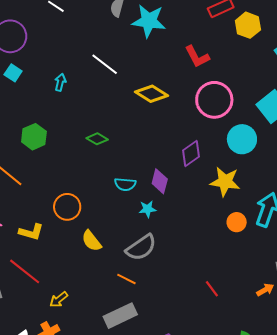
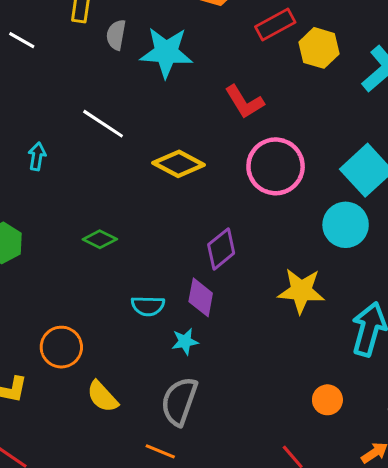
cyan circle: (242, 139) -> (346, 225), moved
purple diamond: (191, 154) -> (221, 249), moved
orange circle: (237, 222) -> (327, 400), moved
gray semicircle: (141, 248) -> (179, 401), turned 148

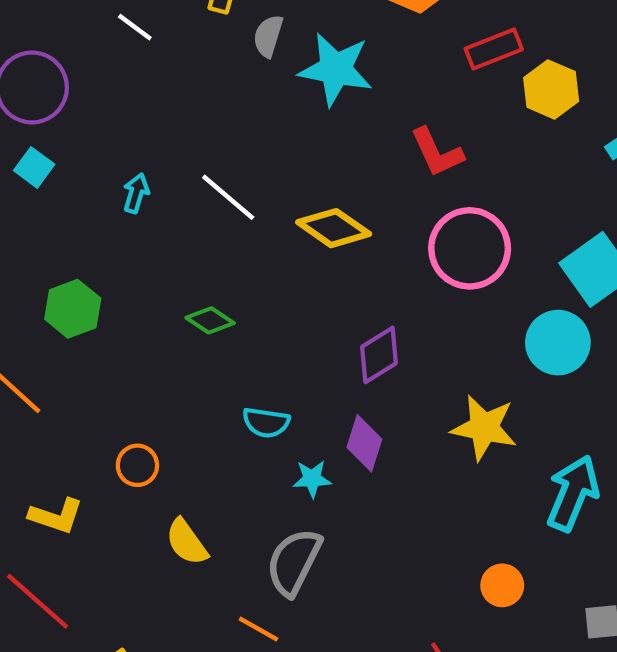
white line: (103, 124) -> (228, 197), moved
purple diamond: (201, 297) -> (364, 443), moved
orange circle: (61, 347) -> (137, 465), size x0.7

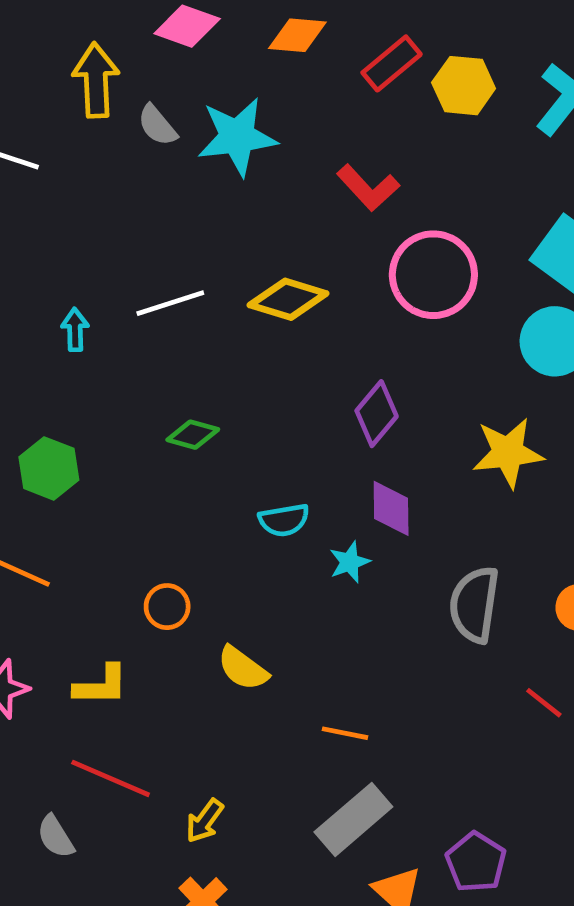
gray semicircle: (268, 36) -> (157, 125), turned -39
white line: (228, 197) -> (170, 303), turned -40
gray semicircle: (294, 562) -> (474, 604), moved

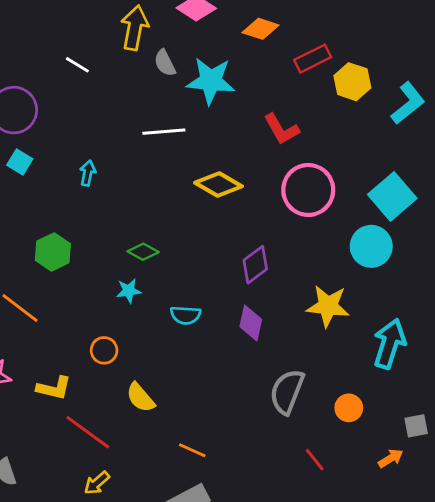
white line: (170, 303) -> (164, 132), moved
cyan star: (350, 562) -> (129, 291), moved
red line: (111, 778) -> (88, 432), moved

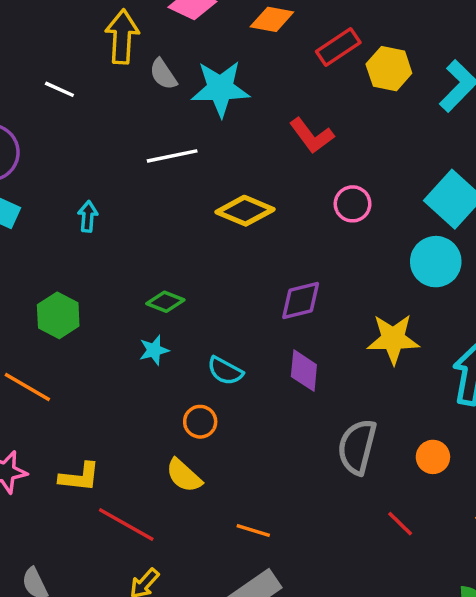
pink circle: (308, 190) -> (353, 204), size x0.6
purple diamond: (255, 265) -> (301, 301), turned 30
cyan semicircle: (186, 315) -> (225, 371), turned 32
orange circle: (104, 350) -> (200, 422), moved

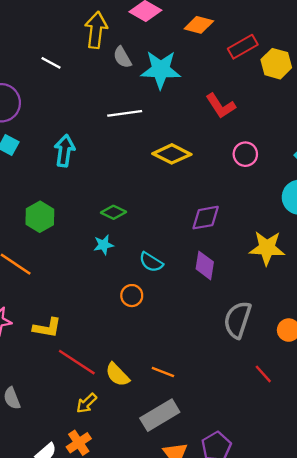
cyan arrow: (88, 216) -> (65, 151), size x1.5
yellow semicircle: (184, 476) -> (117, 375), moved

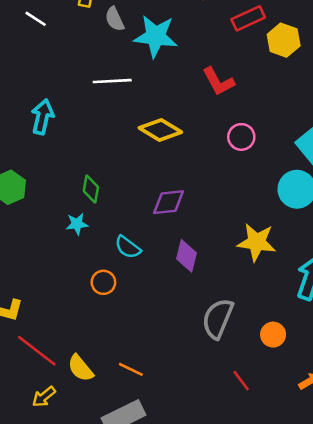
green diamond: (114, 212) -> (91, 189), turned 70
purple diamond: (206, 218) -> (169, 202), moved

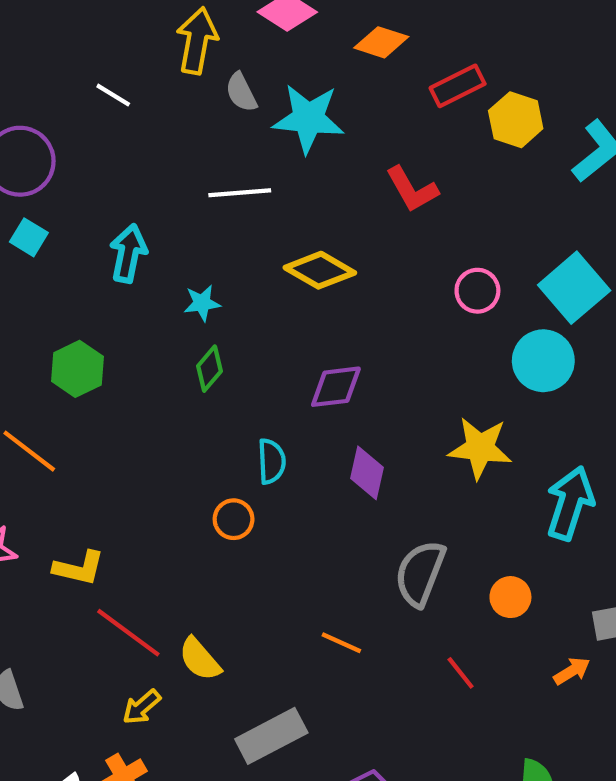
pink circle: (241, 137) -> (477, 291), moved
green diamond: (91, 189) -> (209, 369), turned 32
cyan star: (77, 224) -> (202, 303), moved
cyan semicircle: (128, 247) -> (272, 461), turned -128
orange line: (131, 369) -> (341, 643), moved

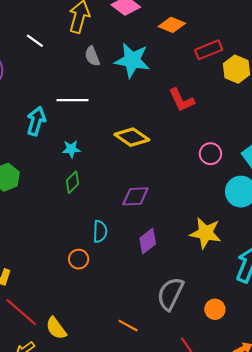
gray semicircle: (241, 92) -> (92, 56), moved
white line: (240, 193) -> (73, 100), moved
purple diamond: (367, 473) -> (148, 241), turned 35

